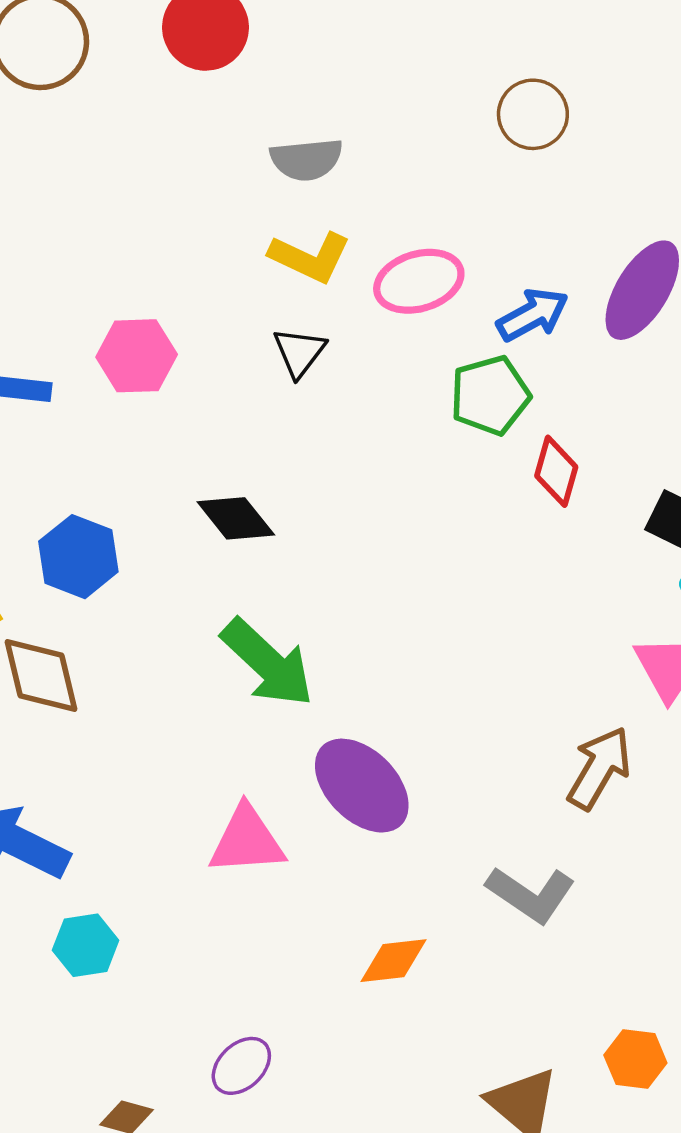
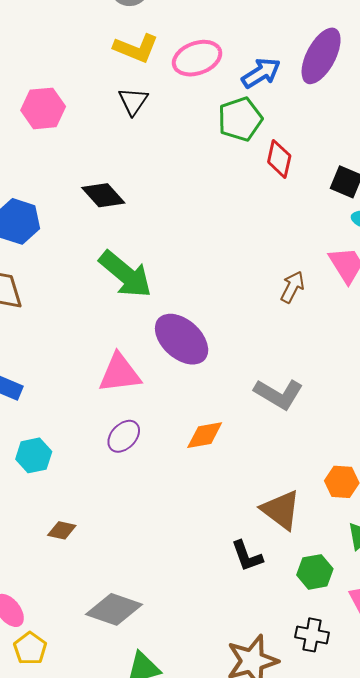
brown arrow: (599, 768) -> (292, 287), moved, size x0.7
cyan hexagon: (86, 945) -> (34, 455), moved
purple ellipse: (241, 1066) -> (124, 436), moved

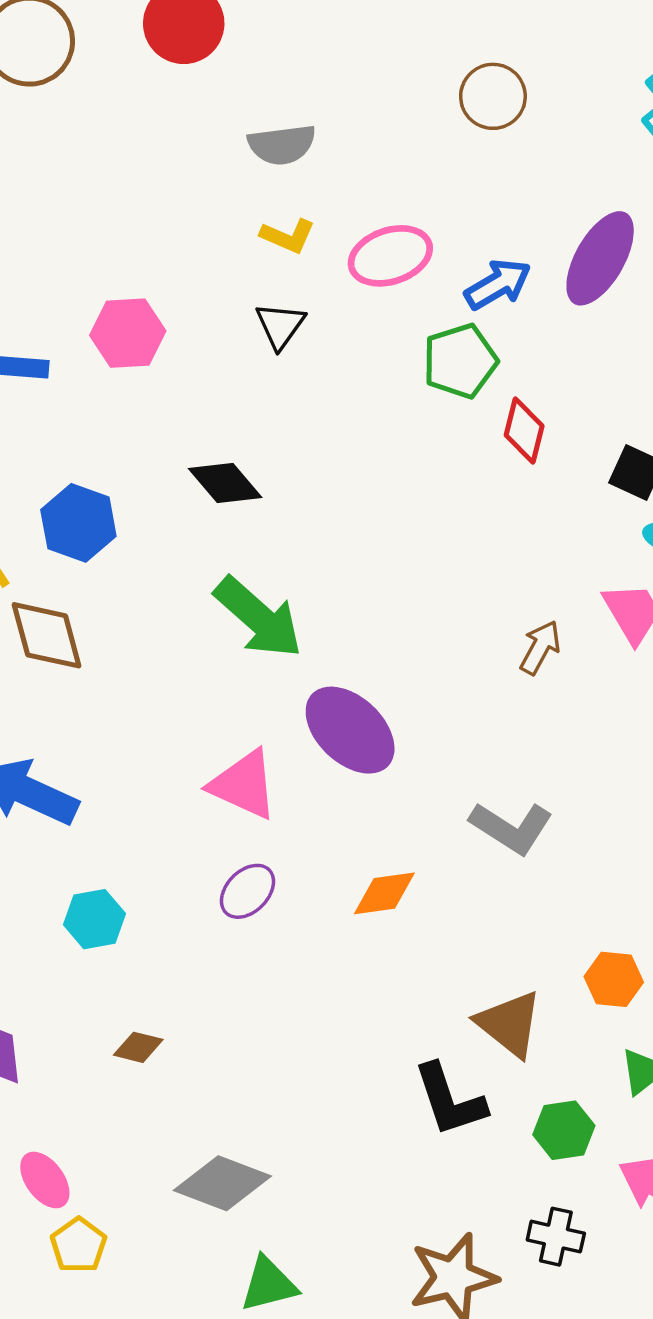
yellow L-shape: (136, 48) -> (288, 236), size x0.7
pink triangle: (120, 373) -> (244, 785), turned 30
black L-shape: (247, 556) -> (450, 1100), size x1.4

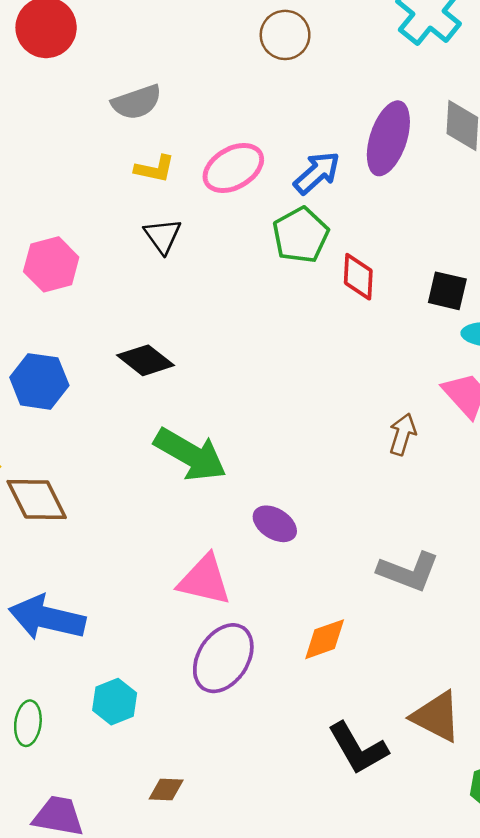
blue hexagon: (78, 523) -> (39, 381), moved
purple ellipse: (350, 730) -> (275, 524), size x0.6
purple ellipse: (247, 891) -> (223, 658), size x1.6
black L-shape: (450, 1100) -> (358, 748), moved

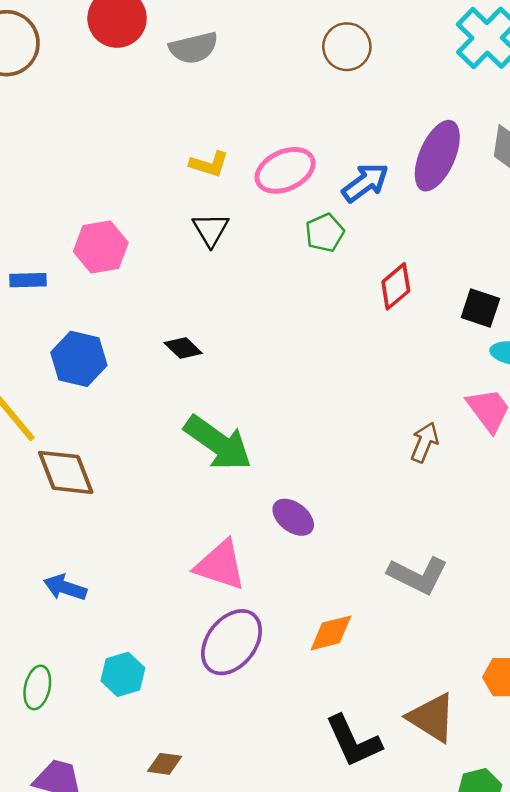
gray semicircle: (137, 102) -> (194, 48), moved
green pentagon: (301, 235) -> (325, 233), moved, size x0.7
red diamond: (358, 277) -> (396, 286), turned 42
black diamond: (145, 360) -> (183, 348), size x0.7
blue arrow: (47, 618) -> (65, 588), size x0.6

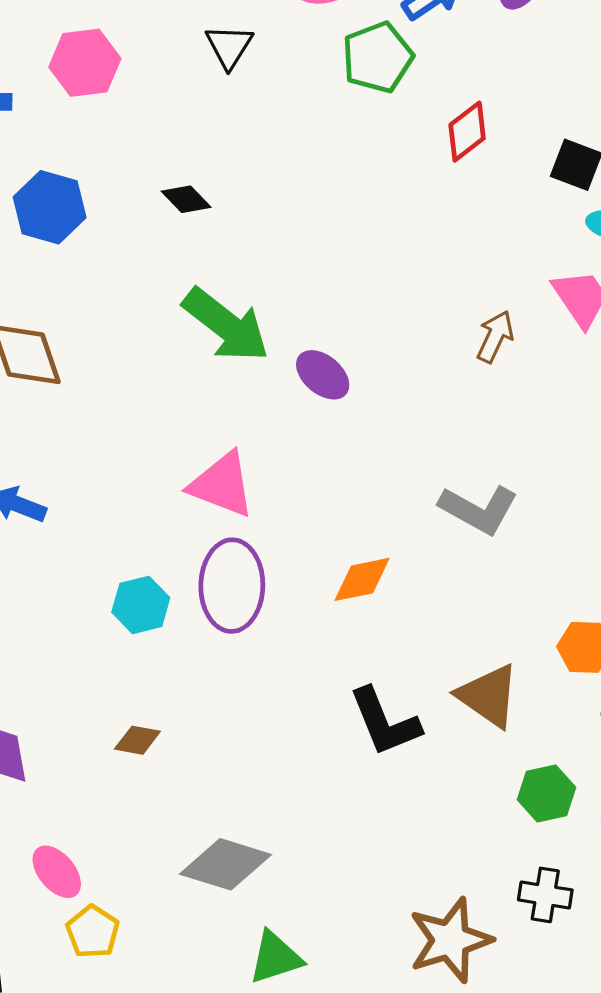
green pentagon: (325, 233) -> (378, 57), size x1.4
purple ellipse: (293, 517) -> (323, 375), moved
purple ellipse: (232, 642) -> (232, 586), turned -40
cyan hexagon: (123, 674) -> (141, 605), moved

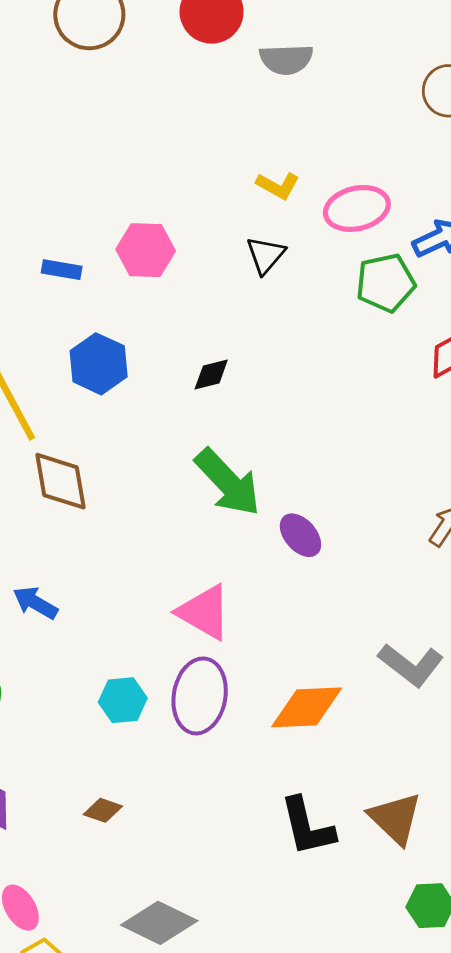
black diamond: (186, 199) -> (211, 375), turned -69
orange diamond: (362, 579) -> (307, 707), size x1.4

